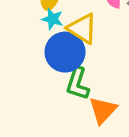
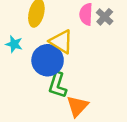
cyan star: (52, 19) -> (14, 44), moved

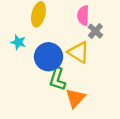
gray cross: (105, 17) -> (95, 31), moved
yellow triangle: (61, 42) -> (79, 52), moved

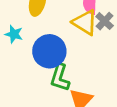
yellow triangle: (79, 52) -> (85, 22), moved

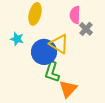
yellow triangle: (85, 22) -> (59, 44), moved

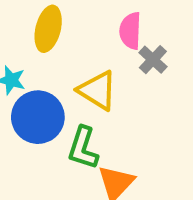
blue circle: (44, 52) -> (38, 117), moved

